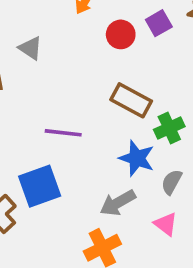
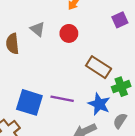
red circle: (121, 34) -> (69, 33), moved
purple line: (63, 133) -> (62, 99), moved
blue square: (40, 186) -> (29, 102), moved, turned 32

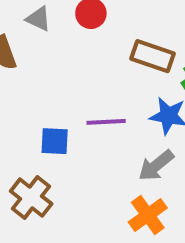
blue square: (29, 102) -> (55, 141), size x0.7

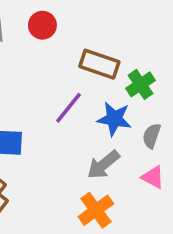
purple line: (106, 122) -> (68, 108), moved, turned -48

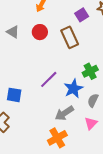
brown rectangle: (99, 64) -> (70, 37), moved, turned 40
blue star: (114, 119) -> (73, 89), turned 30
pink triangle: (153, 177) -> (91, 123), turned 40

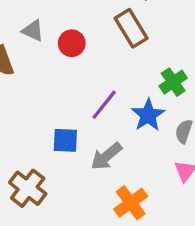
red circle: (40, 32) -> (72, 43), moved
blue square: (14, 95) -> (65, 140), moved
gray arrow: (64, 113) -> (106, 156), moved

